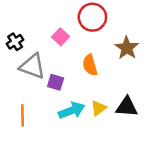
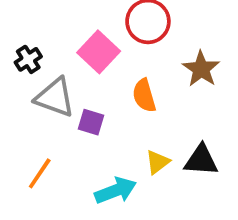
pink square: (61, 37) -> (99, 52), size x1.5
cyan arrow: (72, 110) -> (116, 191), moved
orange line: (22, 115) -> (40, 173), turned 35

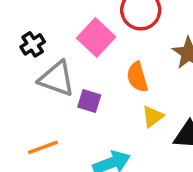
yellow triangle: (157, 162) -> (153, 116), moved
orange line: (40, 173) -> (43, 147), turned 36

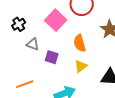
gray triangle: (57, 79) -> (33, 44), size x0.6
yellow triangle: (153, 116) -> (81, 66), moved

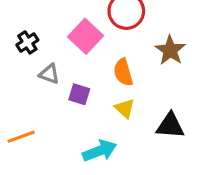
yellow triangle: (81, 66) -> (125, 108), turned -40
orange line: (25, 84) -> (21, 137), moved

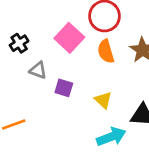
orange semicircle: (123, 72) -> (106, 51), moved
cyan arrow: (100, 151) -> (111, 137), moved

